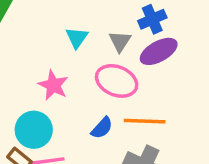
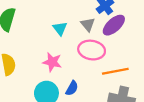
blue semicircle: (102, 128) -> (72, 88), moved

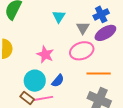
cyan triangle: (60, 29) -> (59, 17), moved
pink ellipse: (92, 50) -> (82, 51), turned -40

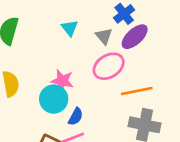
cyan circle: (35, 81) -> (54, 99), moved
blue semicircle: (58, 81) -> (76, 117), moved

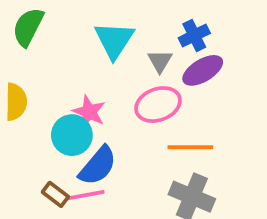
cyan triangle: (70, 28) -> (114, 40), size x1.6
blue semicircle: (76, 117) -> (98, 166), size x1.6

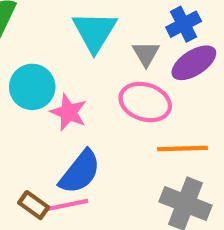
pink ellipse: (158, 105) -> (145, 102), turned 39
cyan circle: (72, 135) -> (32, 87), moved

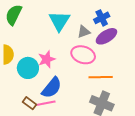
gray triangle: (146, 54) -> (84, 32), turned 40
cyan circle: (32, 87) -> (28, 68), moved
pink star: (69, 112) -> (47, 59), turned 30

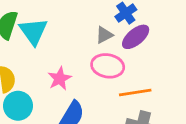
cyan triangle: (59, 21) -> (33, 31), moved
cyan circle: (28, 68) -> (18, 106), moved

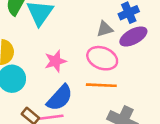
orange line: (135, 93) -> (101, 85), moved

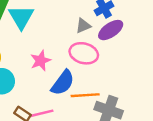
orange line: (101, 85) -> (85, 95), moved
blue semicircle: (60, 98) -> (63, 83), moved

